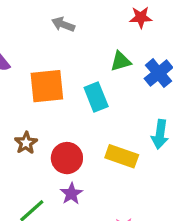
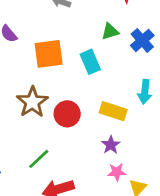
brown star: (26, 143) -> (32, 102), size x1.6
purple star: (71, 194) -> (111, 145), moved

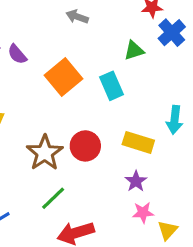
blue cross: (142, 40) -> (172, 33), moved
orange square: (49, 54) -> (63, 77), turned -32
brown star: (32, 102) -> (45, 153), moved

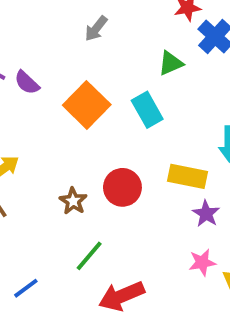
gray arrow: (77, 17) -> (96, 29), turned -65
brown star: (45, 153) -> (73, 201), size x0.6
purple star: (136, 181) -> (206, 214), moved

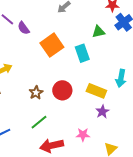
pink star: (202, 262) -> (83, 135), moved

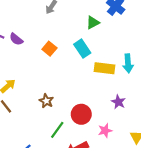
orange square: (52, 45) -> (49, 49), size x0.6
red circle: (62, 90) -> (81, 114), moved
yellow rectangle: (96, 91) -> (104, 68), moved

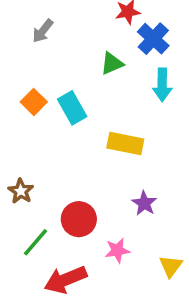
cyan rectangle: (82, 49) -> (72, 108), moved
cyan arrow: (128, 63) -> (162, 85), moved

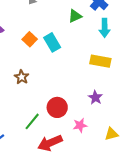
yellow rectangle: (125, 143) -> (100, 61), moved
brown star: (21, 191) -> (22, 77), moved
yellow triangle: (171, 266) -> (111, 134), turned 40

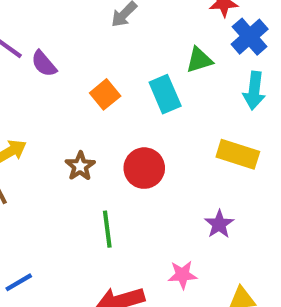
cyan rectangle: (52, 42) -> (165, 94), moved
red circle: (57, 107) -> (144, 168), moved
green line: (32, 121) -> (107, 229), moved, turned -54

